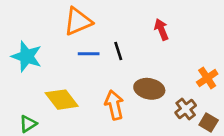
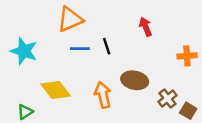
orange cross: (207, 78) -> (187, 56), moved, turned 30

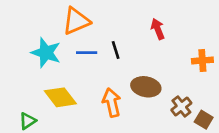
cyan star: (24, 51) -> (46, 53), moved

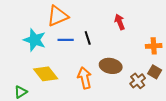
brown square: (204, 120) -> (155, 72), moved

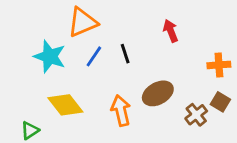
blue line: (66, 40) -> (94, 56), turned -56
brown ellipse: (111, 66) -> (158, 93), turned -40

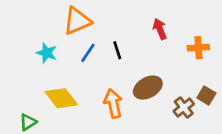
cyan star: (50, 56) -> (47, 53), size x0.7
orange cross: (219, 65) -> (198, 48), moved

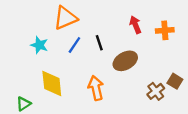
orange cross: (198, 48) -> (165, 30), moved
brown ellipse: (148, 88) -> (125, 61), moved
yellow diamond: (61, 98) -> (52, 83), turned 32

